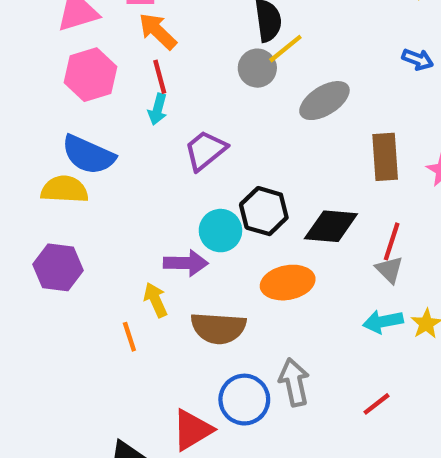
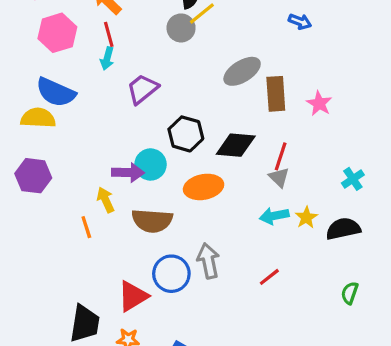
gray ellipse: (324, 101) -> (242, 71), moved
cyan circle: (220, 231) -> (151, 164), moved

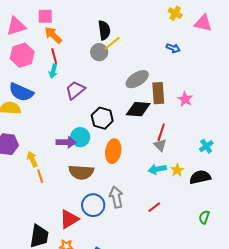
black diamond: (236, 145) -> (138, 109), moved
orange ellipse: (204, 187) -> (113, 151), turned -70
yellow arrow: (106, 200) -> (32, 159), moved

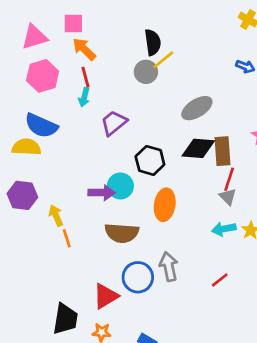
brown rectangle: (158, 93) -> (222, 151), moved

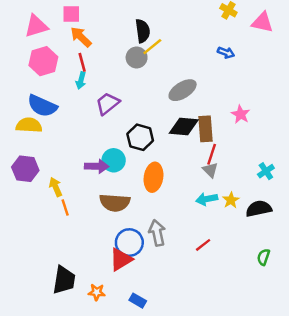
red triangle: (106, 296) -> (121, 259), moved

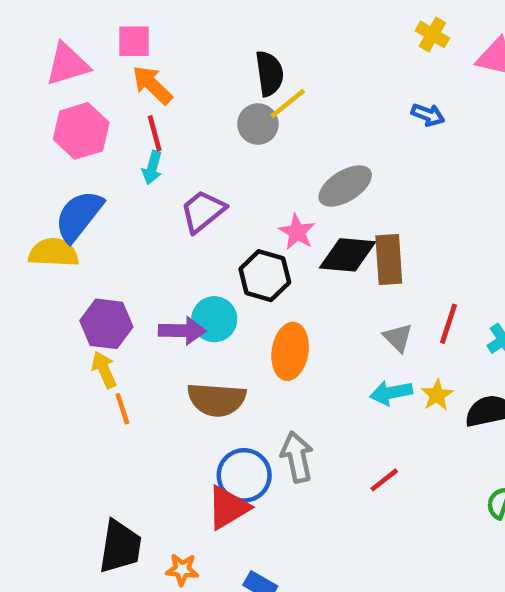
blue semicircle: (42, 106) -> (79, 216), turned 104
pink star: (241, 114) -> (297, 232), moved
red line: (212, 154) -> (449, 324), moved
purple hexagon: (25, 169) -> (106, 324), moved

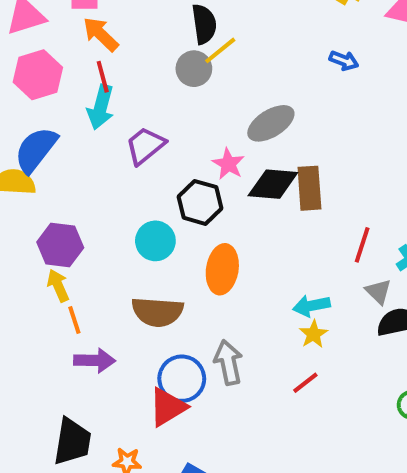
cyan arrow: (152, 168) -> (101, 107), size x1.5
purple arrow: (182, 331) -> (95, 360), moved
gray triangle: (398, 338) -> (378, 292), moved
yellow star: (437, 395) -> (313, 334), moved

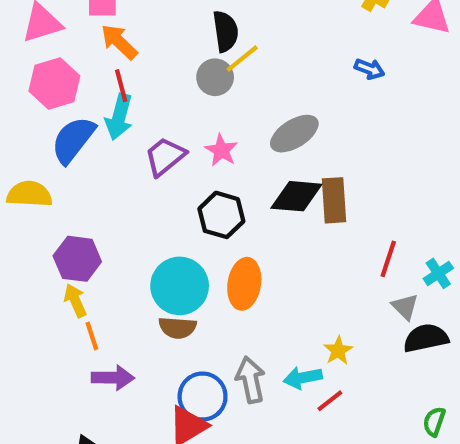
blue semicircle: (36, 150) -> (73, 140), moved
pink star: (228, 164) -> (221, 150), moved
cyan circle: (155, 241) -> (180, 286), moved, size x1.4
cyan arrow: (311, 306) -> (303, 378), moved
brown semicircle: (157, 312) -> (177, 328), size x0.7

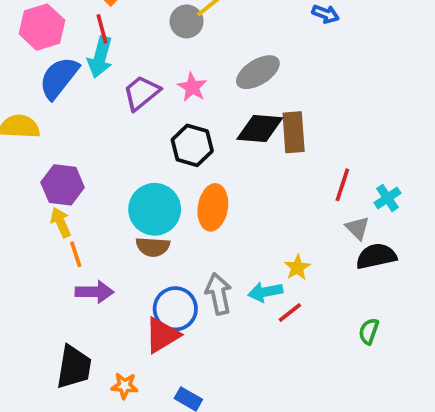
green semicircle: (434, 422) -> (369, 331), moved

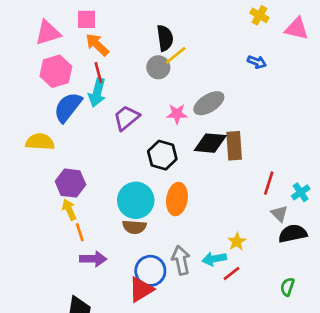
pink star: (192, 87) -> (177, 114), moved, turned -30

